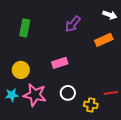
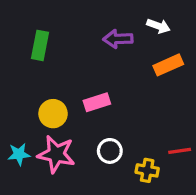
white arrow: (110, 15) -> (159, 26), moved
purple arrow: (73, 24) -> (118, 39), turned 48
yellow circle: (21, 70) -> (53, 114), moved

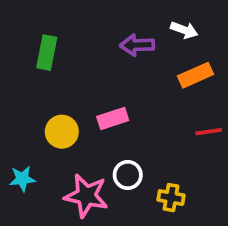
red line: (180, 151) -> (209, 132), moved
pink star: (56, 154) -> (86, 196), moved

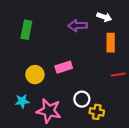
orange rectangle: (195, 75) -> (111, 43), turned -66
white circle: (128, 175) -> (82, 99), moved
cyan star: (22, 179) -> (22, 101), moved

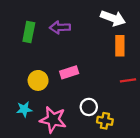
white arrow: (104, 17) -> (113, 18), size x1.5
purple arrow: (78, 26) -> (60, 27), moved

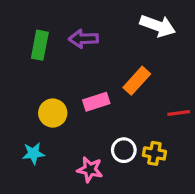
orange rectangle: (120, 46) -> (137, 81), moved, turned 42
pink star: (53, 120) -> (90, 170), moved, size x0.7
yellow cross: (105, 121) -> (154, 153), moved

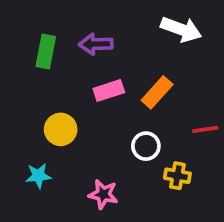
pink rectangle: (96, 102) -> (109, 90), moved
white circle: (124, 150) -> (146, 146), moved

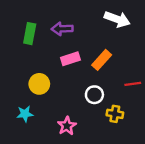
pink star: (103, 194) -> (67, 126), turned 30

